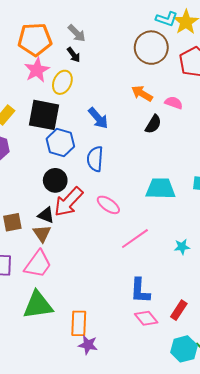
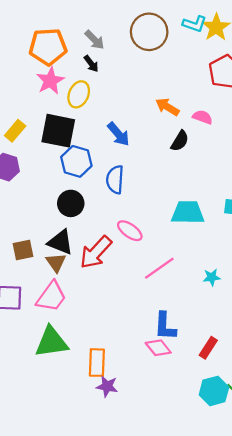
brown circle: (151, 48) -> (149, 32), moved
red arrow: (69, 202) -> (96, 252), moved
black triangle: (46, 215) -> (60, 242), size x1.4
pink diamond: (146, 318) -> (158, 348), moved

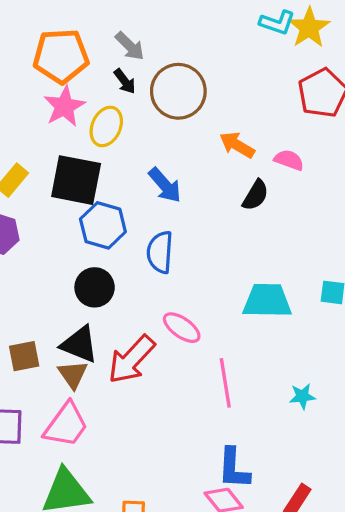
brown circle: (149, 32) -> (178, 91), moved
pink line: (159, 268) -> (225, 383), turned -64

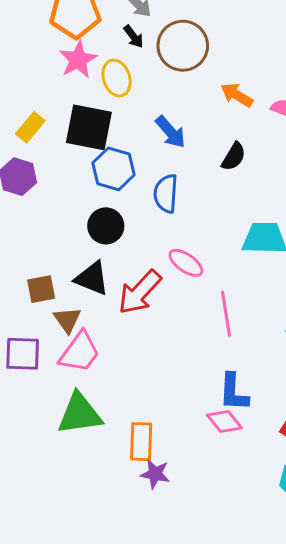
yellow ellipse: (106, 126) -> (117, 78), turned -42
black semicircle: (255, 195) -> (234, 157), moved
brown triangle: (73, 375) -> (67, 320), moved

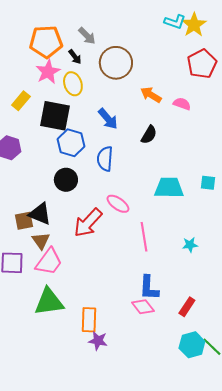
black arrow: (134, 36) -> (75, 57), moved
yellow rectangle: (30, 127) -> (21, 101), moved
black triangle: (92, 278) -> (40, 214), moved

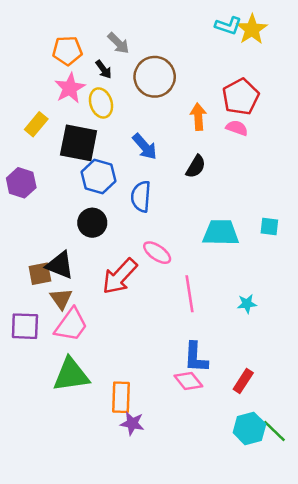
orange pentagon: (46, 42) -> (67, 51), size x0.7
red pentagon: (202, 64) -> (241, 97), moved
orange arrow: (151, 95) -> (198, 117), turned 55

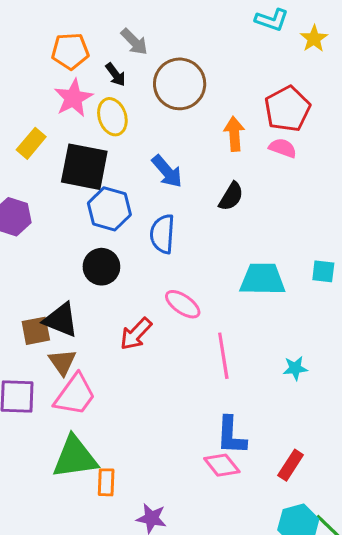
yellow star: (252, 29) -> (314, 39), moved, size x0.7
red arrow: (120, 276) -> (136, 334), size x0.7
orange rectangle: (121, 397) -> (106, 482), moved, size x0.7

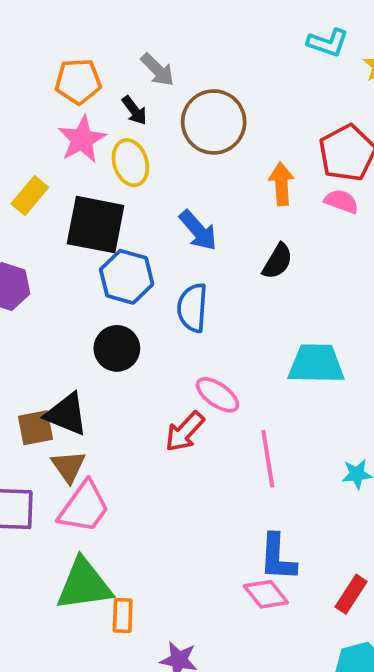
red arrow: (136, 334) -> (185, 432), moved

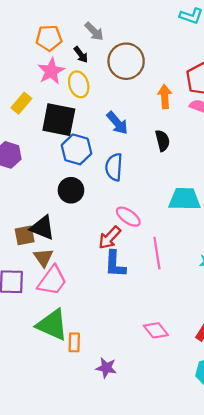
black semicircle: (278, 261) -> (162, 141), turned -45
blue L-shape: (278, 557) -> (115, 264), moved
green triangle: (84, 585) -> (52, 325), turned 32

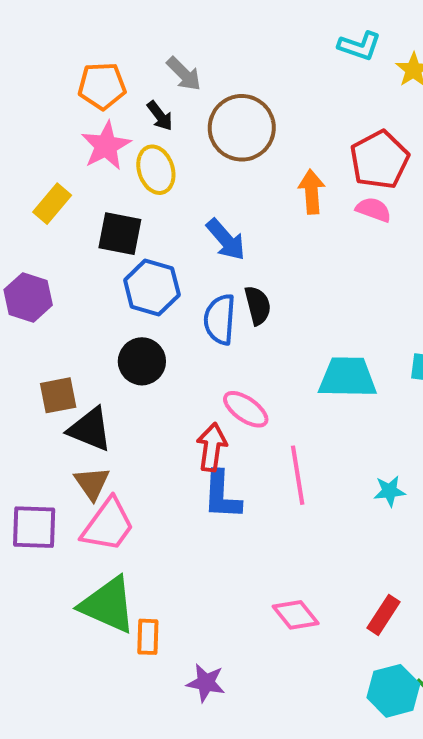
black square: (59, 120) -> (120, 234), size x0.7
black semicircle: (162, 141) -> (258, 305), moved
brown square: (25, 235) -> (58, 395), moved
red arrow: (110, 238) -> (212, 447), turned 145

